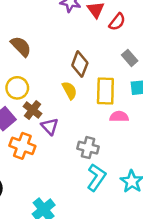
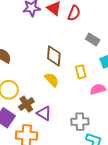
yellow rectangle: (105, 91) -> (81, 72), size x0.6
brown cross: (33, 110) -> (26, 104), turned 35

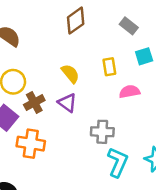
brown diamond: (54, 56) -> (76, 21), moved, turned 45
purple triangle: (44, 113) -> (67, 103), moved

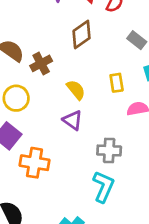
brown cross: (34, 103) -> (41, 63), moved
cyan L-shape: (118, 162) -> (103, 187), moved

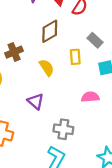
yellow rectangle: (117, 83) -> (75, 57), moved
yellow semicircle: (76, 90) -> (47, 68), moved

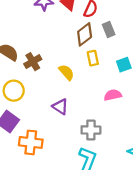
brown diamond: (50, 31) -> (85, 34), moved
gray rectangle: (95, 40) -> (109, 29), moved, turned 32

